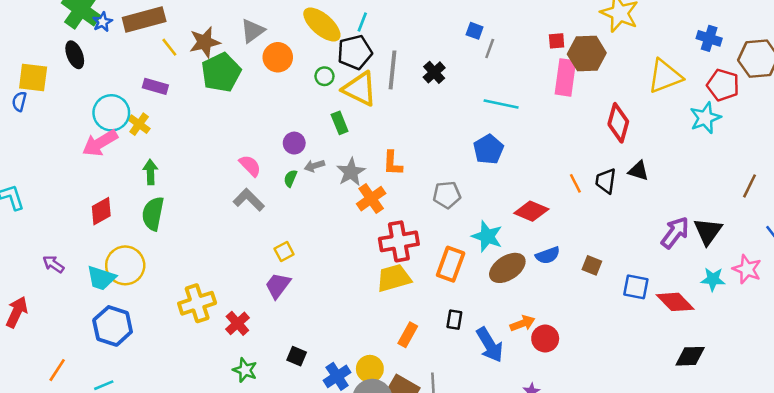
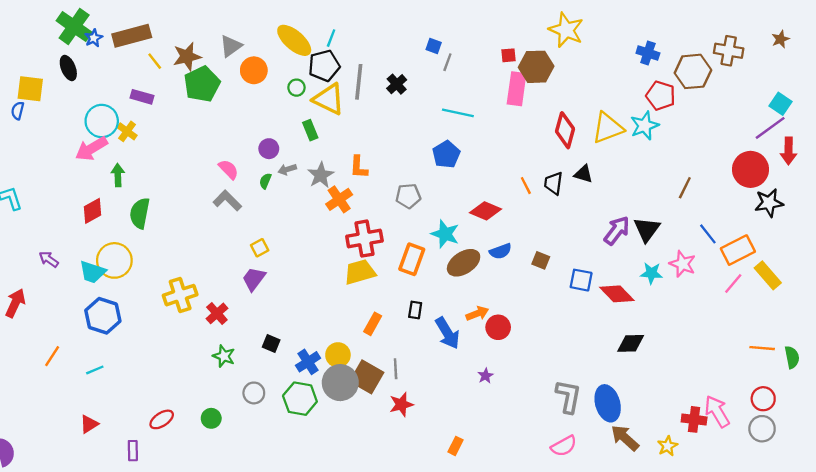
yellow triangle: (665, 76) -> (608, 128), moved
green arrow: (150, 172) -> (118, 175), moved

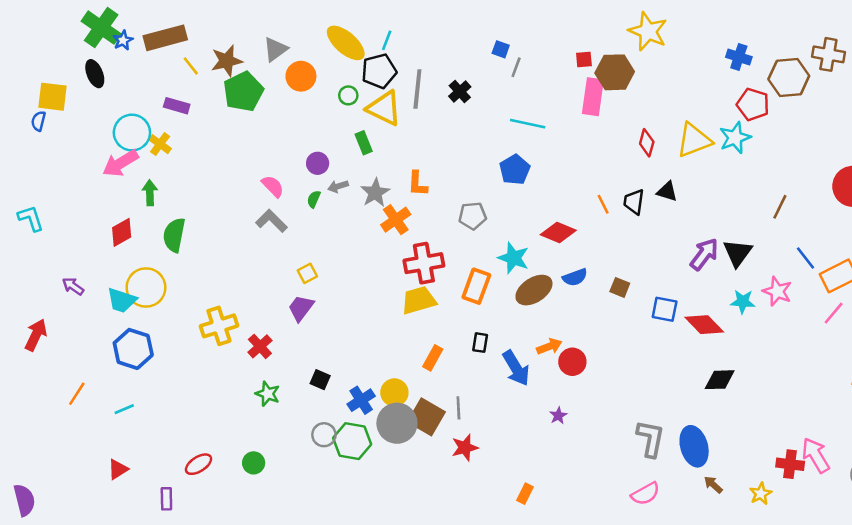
red diamond: (565, 130) -> (647, 143), size x0.7
gray circle: (254, 393) -> (324, 435), moved
brown arrow: (625, 438) -> (713, 485), size x0.6

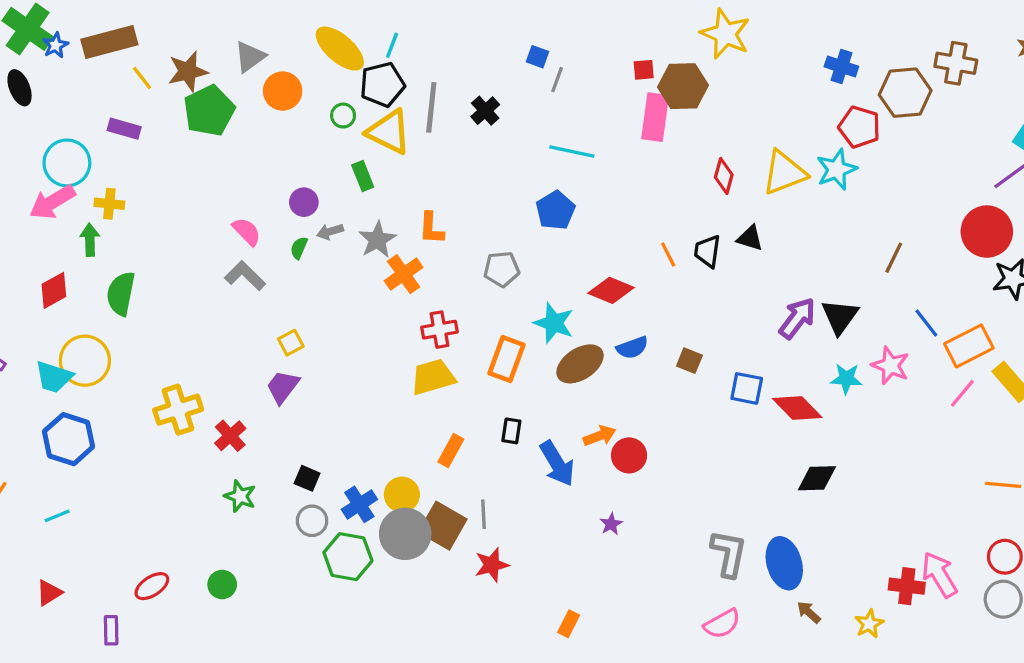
yellow cross: (160, 144) -> (109, 204), moved, turned -30
red cross: (424, 263) -> (439, 330), size x0.7
gray circle: (324, 435) -> (312, 521), moved

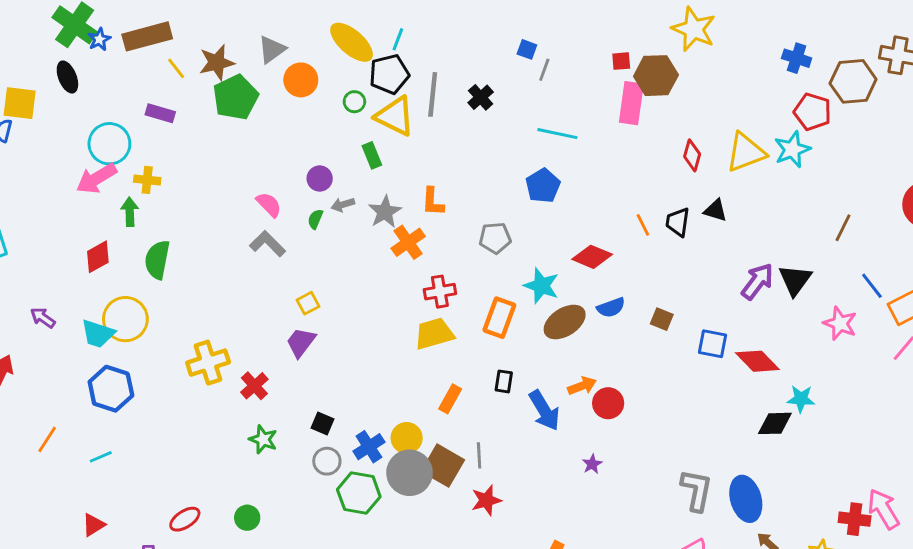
cyan star: (846, 379) -> (801, 399), moved

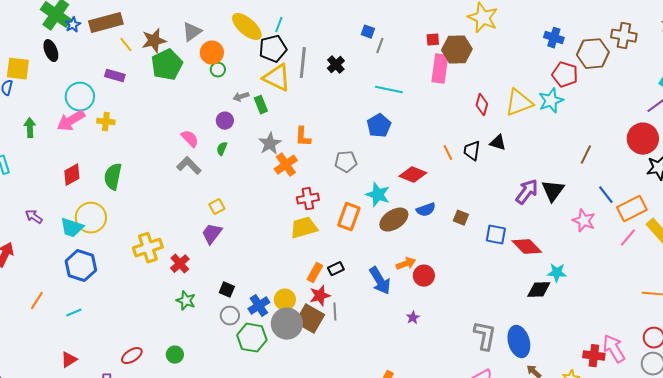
green circle: (354, 102) -> (218, 70), moved
gray arrow: (343, 205) -> (241, 97), moved
green arrow: (130, 212) -> (30, 128), moved
black rectangle: (504, 381) -> (336, 269), moved, turned 56
red star: (486, 500) -> (320, 296), moved

